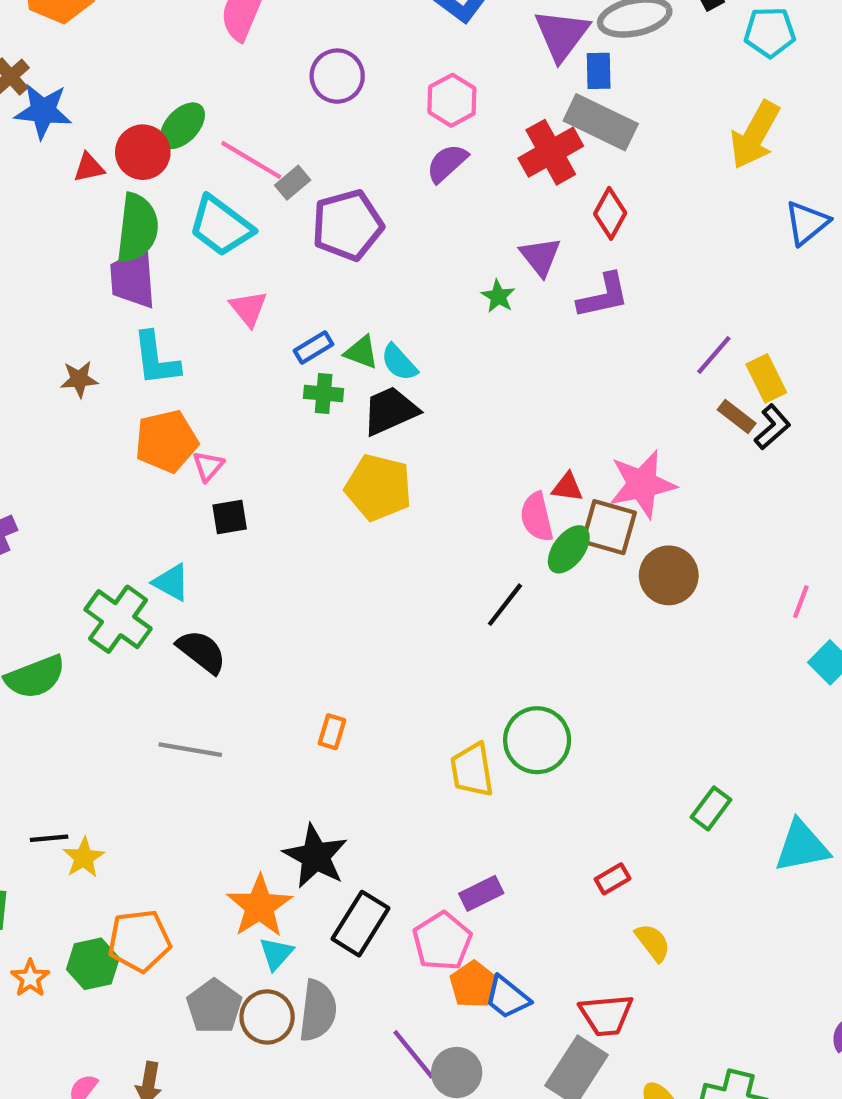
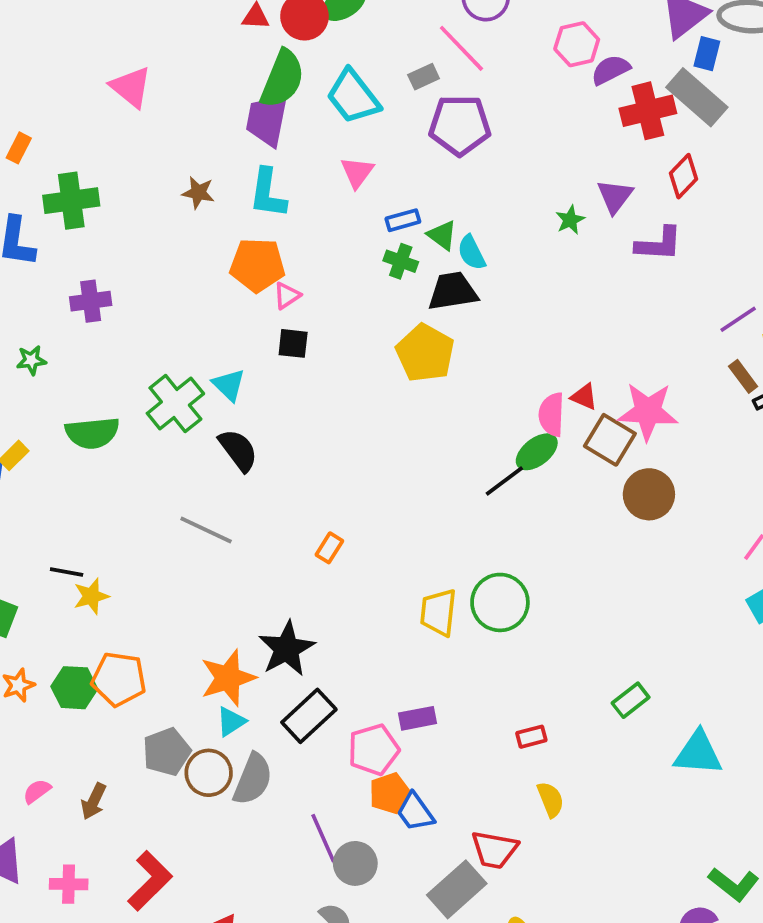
pink line: (251, 160) -> (461, 48), moved
purple semicircle: (447, 163) -> (611, 70), moved
green ellipse: (569, 549) -> (537, 452), moved

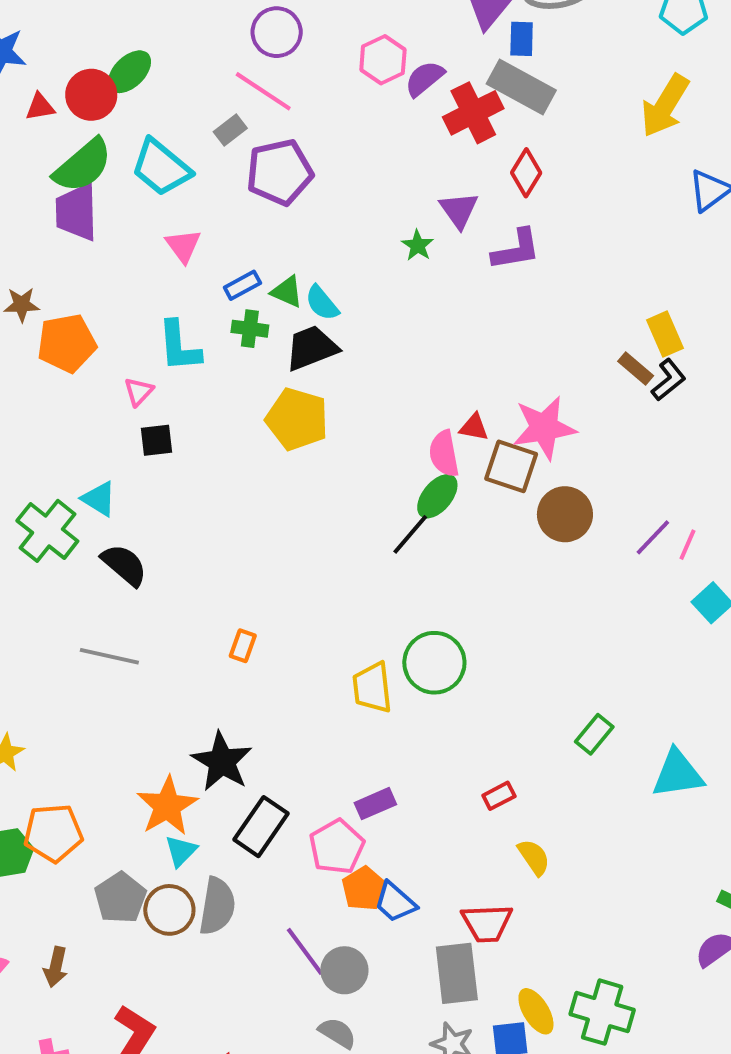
green semicircle: (282, 79) -> (83, 166), turned 40
cyan L-shape: (268, 193) -> (179, 346), moved
orange pentagon: (257, 265) -> (67, 343), moved
purple line: (738, 319) -> (653, 537), moved
gray rectangle: (457, 889) -> (457, 973), turned -42

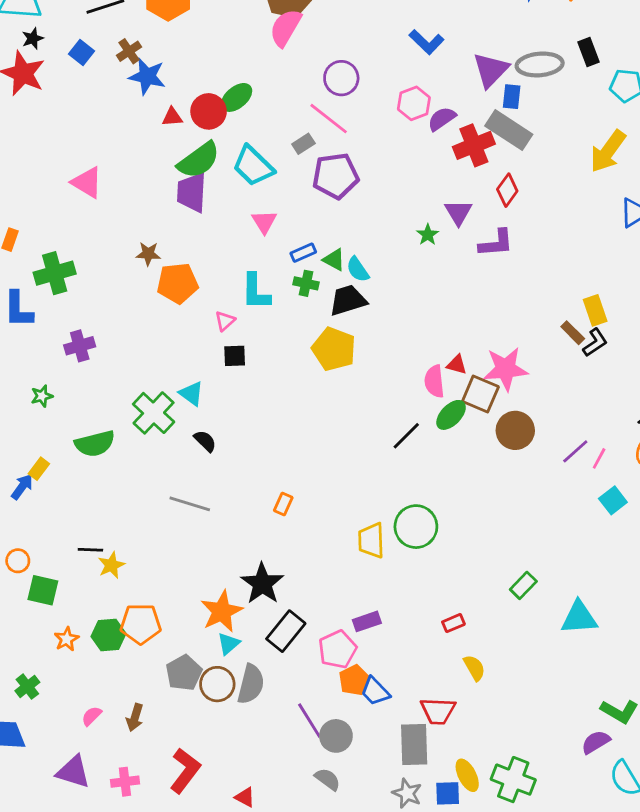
green ellipse: (437, 496) -> (451, 415), moved
black semicircle: (124, 565) -> (205, 441), size x0.7

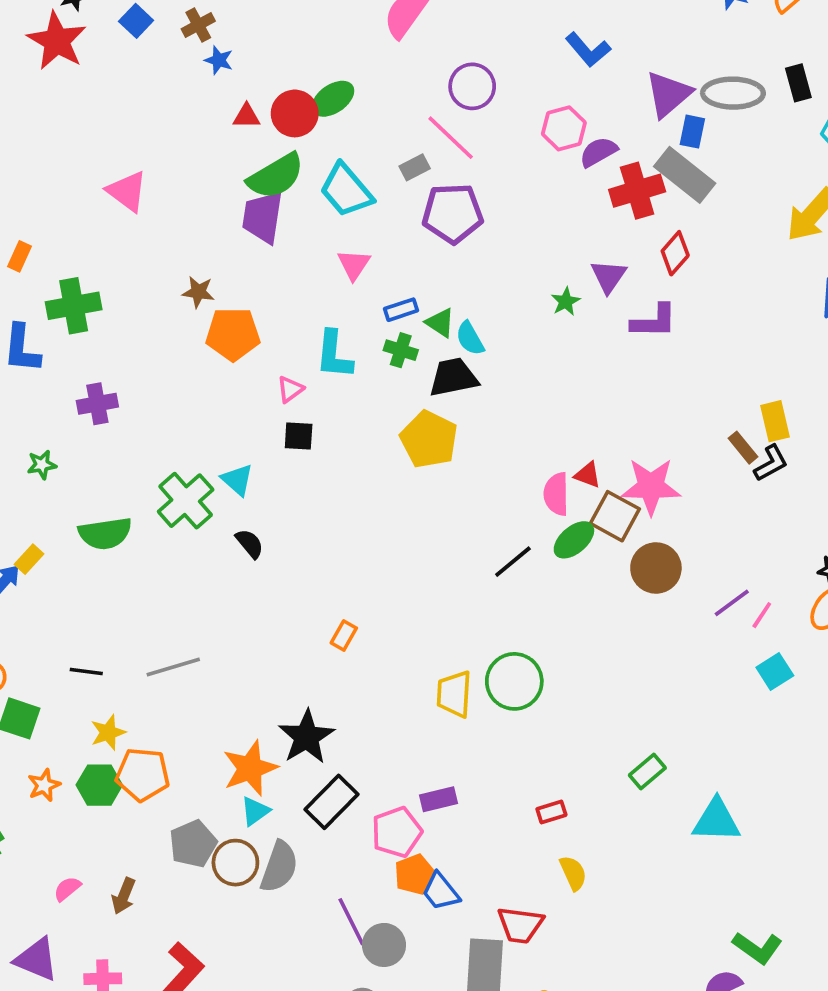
blue star: (147, 76) -> (219, 60), size x0.6
gray line: (190, 504) -> (173, 667), moved, turned -39
yellow star: (111, 565) -> (108, 732), moved

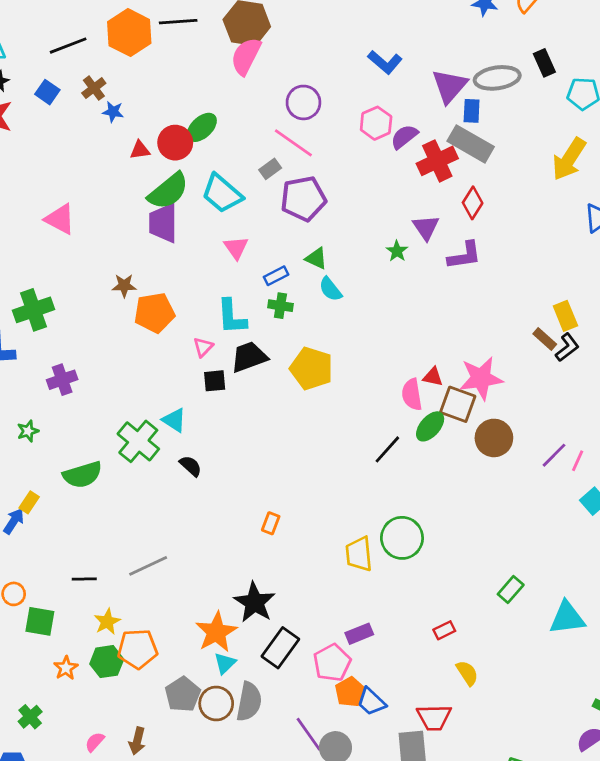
green triangle: (440, 323) -> (316, 258), moved
black trapezoid: (453, 377) -> (249, 357), moved

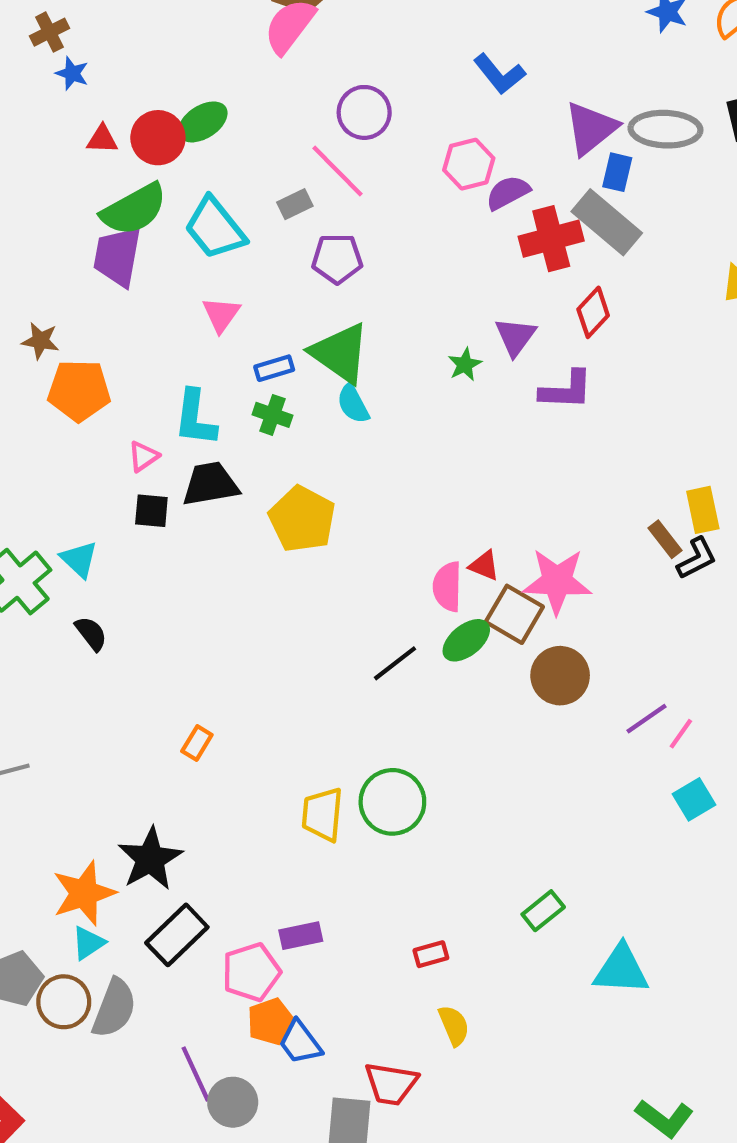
purple pentagon: (303, 199) -> (337, 259), size x0.7
green triangle: (316, 258) -> (340, 353), size x1.8

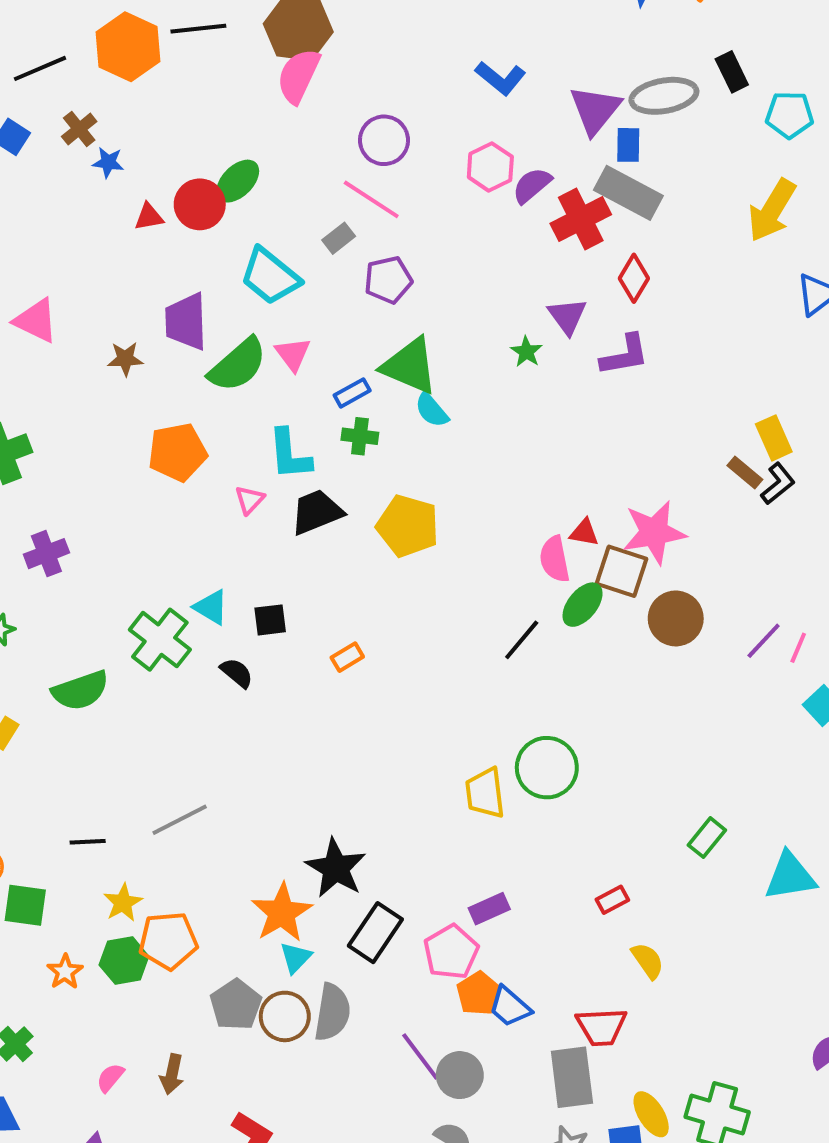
green semicircle: (134, 209) -> (238, 365), moved
brown star: (40, 341) -> (125, 359), moved
black square: (151, 511) -> (270, 620), moved
orange rectangle: (197, 743) -> (347, 657), moved, turned 40

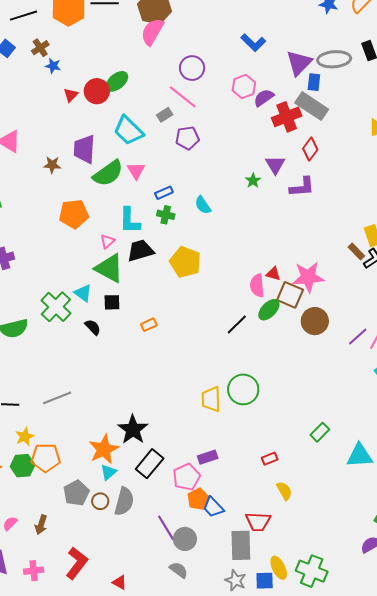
red triangle: (149, 217) -> (71, 95), turned -42
green triangle: (410, 366) -> (109, 268), moved
brown circle: (285, 1016) -> (100, 501), size x0.7

